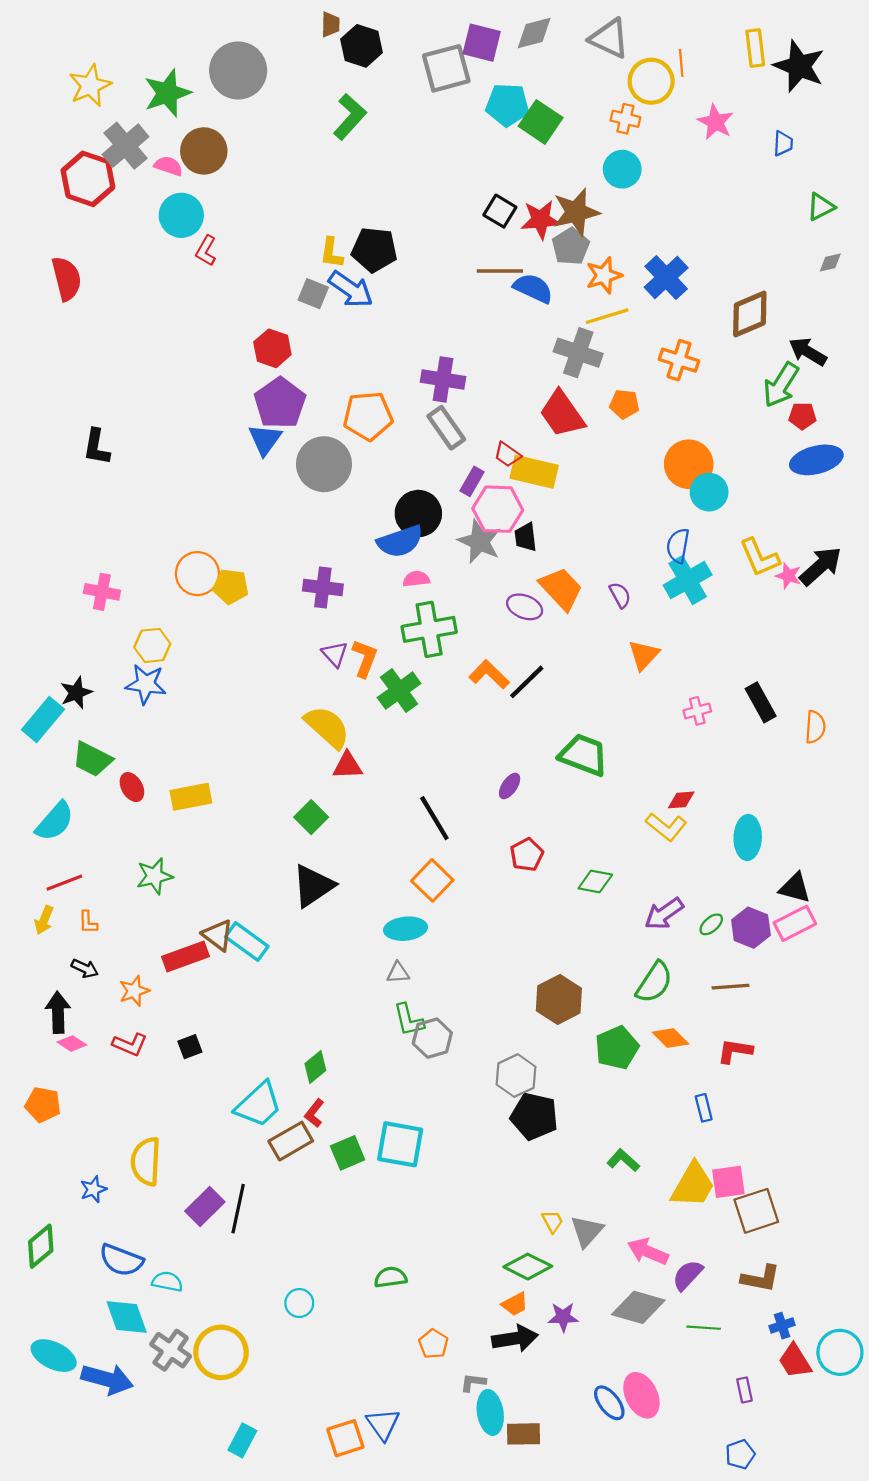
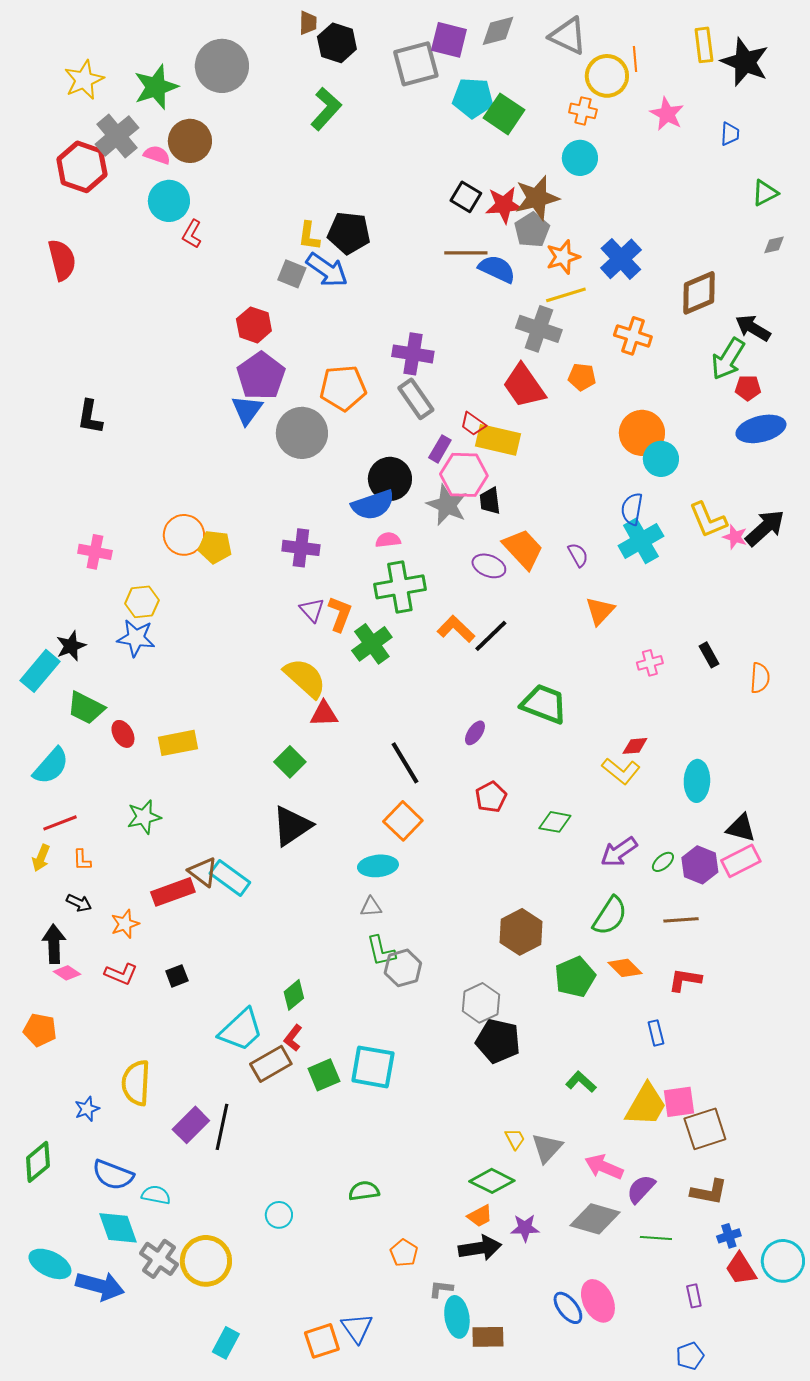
black rectangle: (761, 702) -> (709, 655), size x0.7

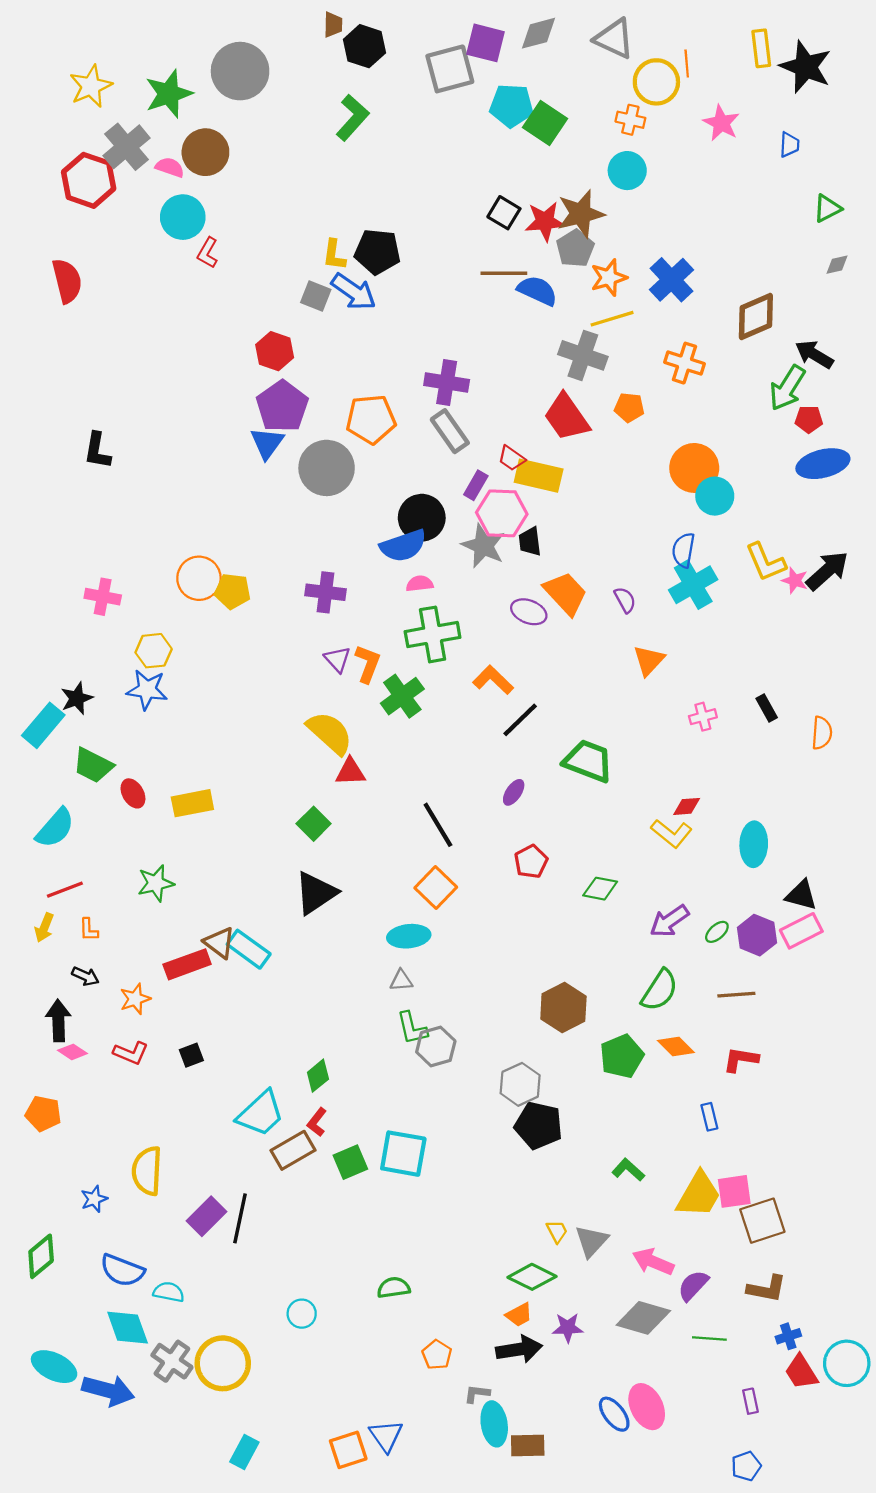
black line: (491, 636) -> (520, 720), moved

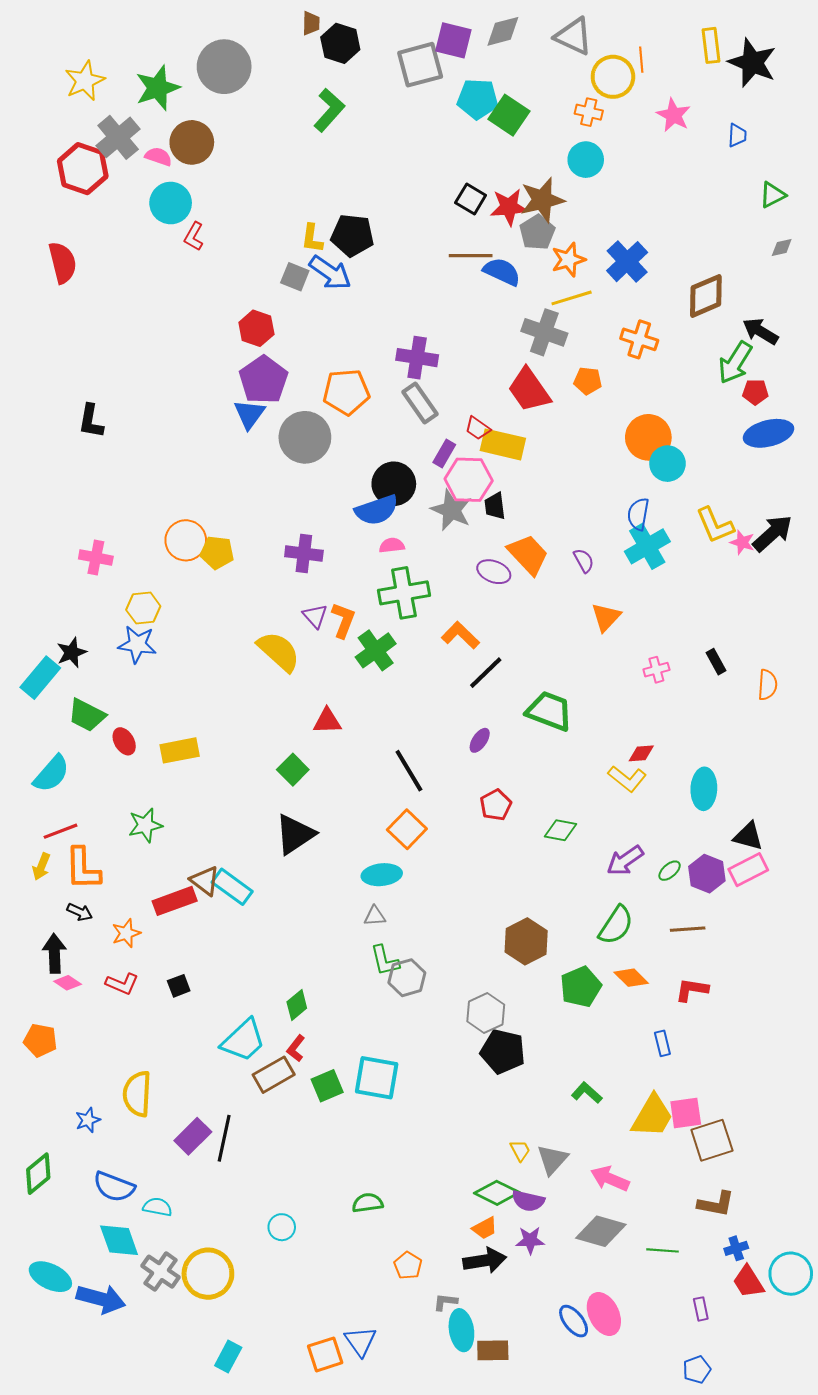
yellow semicircle: (330, 733) -> (279, 651), moved
orange L-shape: (89, 930) -> (83, 869), size x2.0
purple semicircle: (693, 1285) -> (528, 1201), moved, turned -120

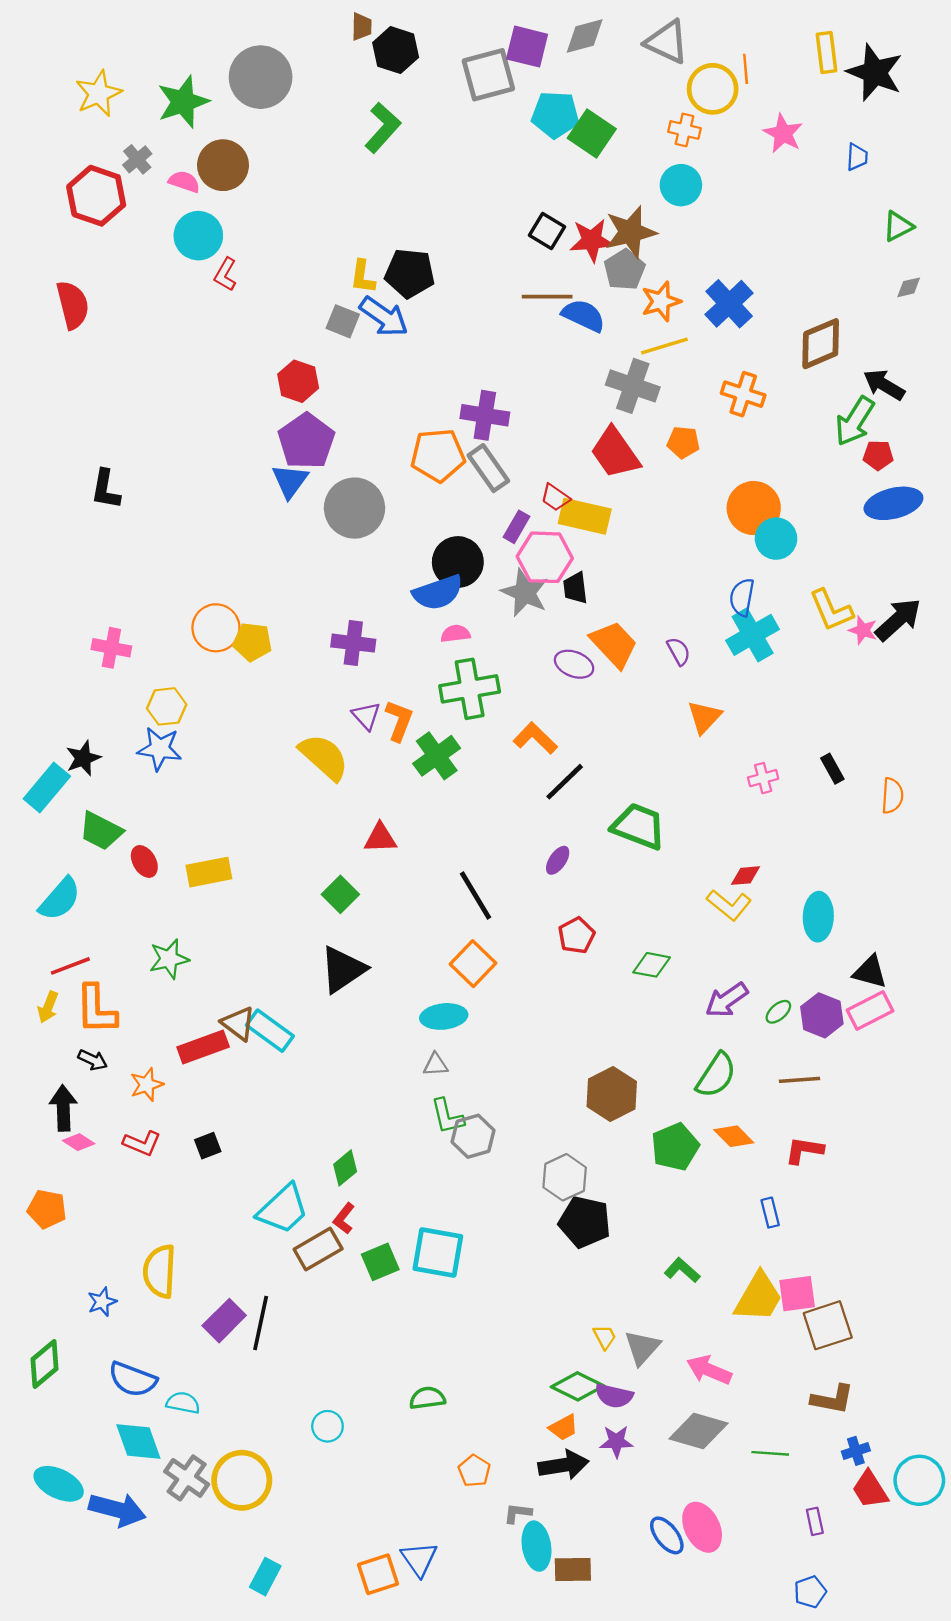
gray cross: (118, 137) -> (137, 159), size x0.6
orange pentagon: (346, 392) -> (438, 455), moved

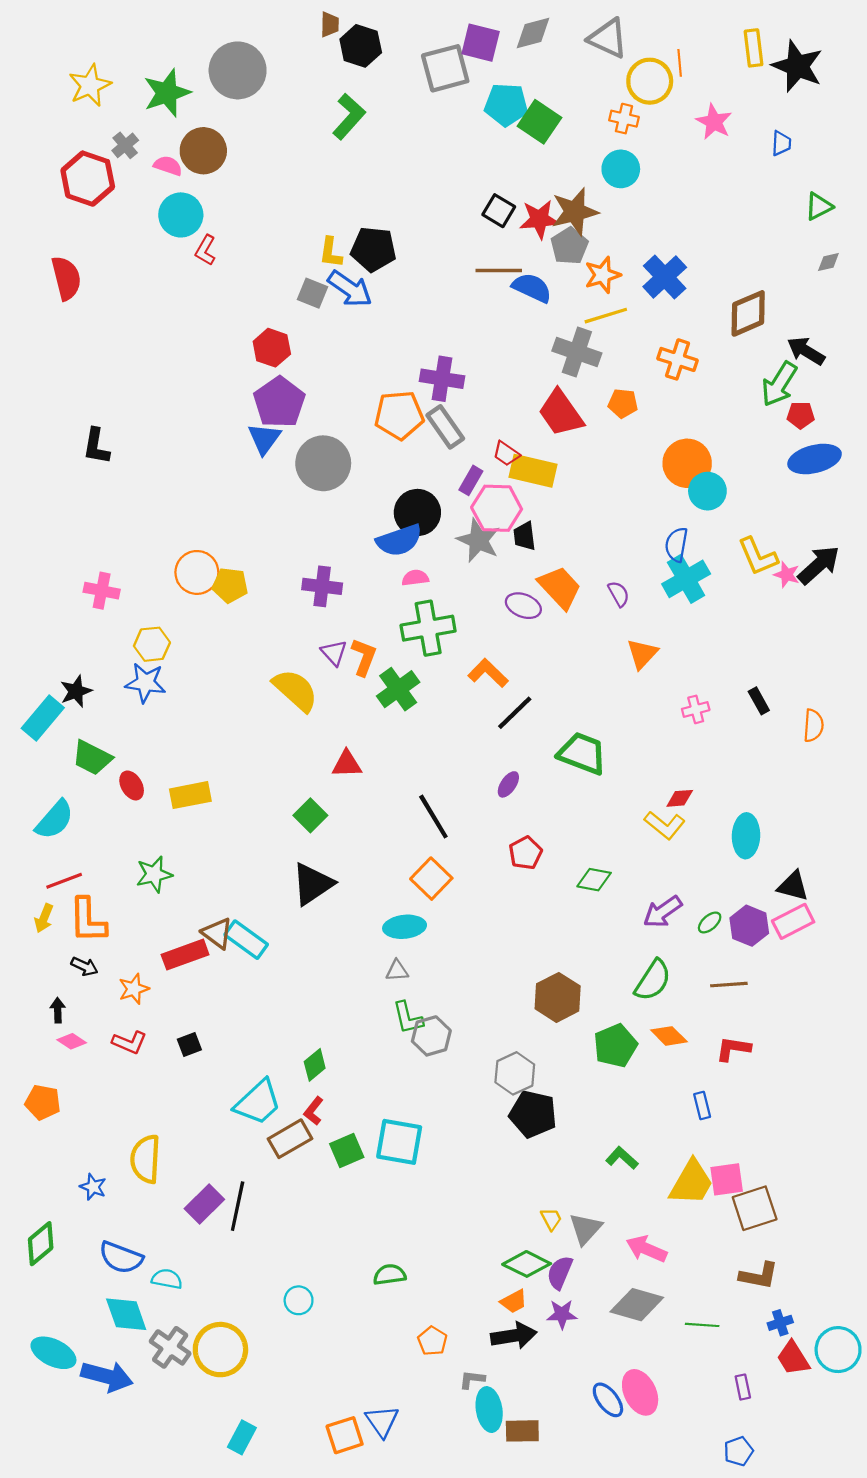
black arrow: (63, 1108) -> (58, 1010), size x0.6
blue star: (102, 1302) -> (93, 1187), turned -30
purple semicircle: (614, 1396) -> (560, 1272), turned 100

